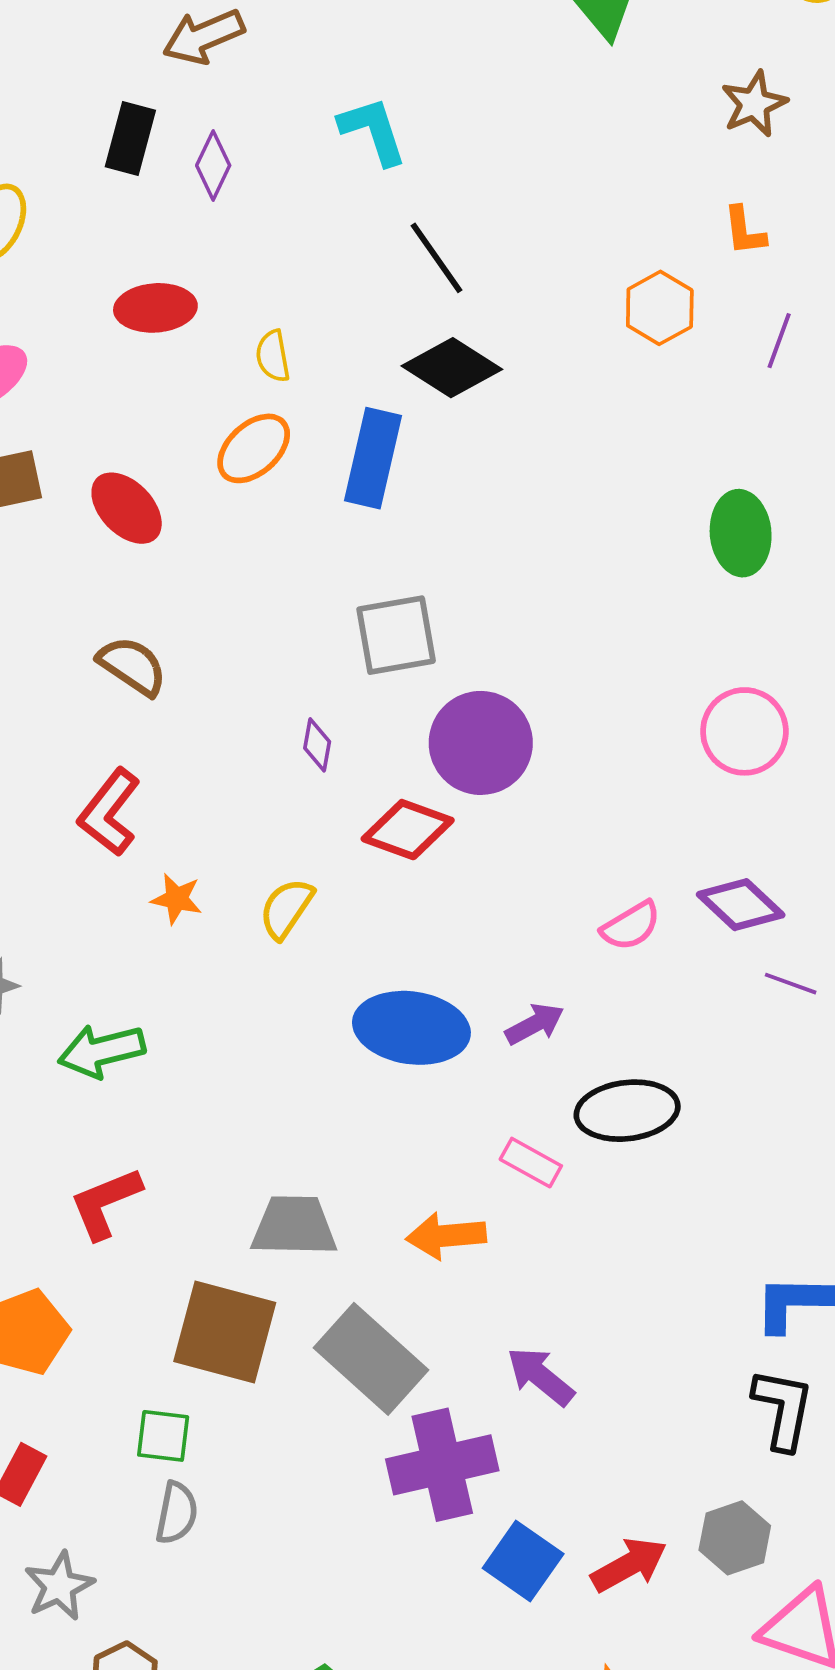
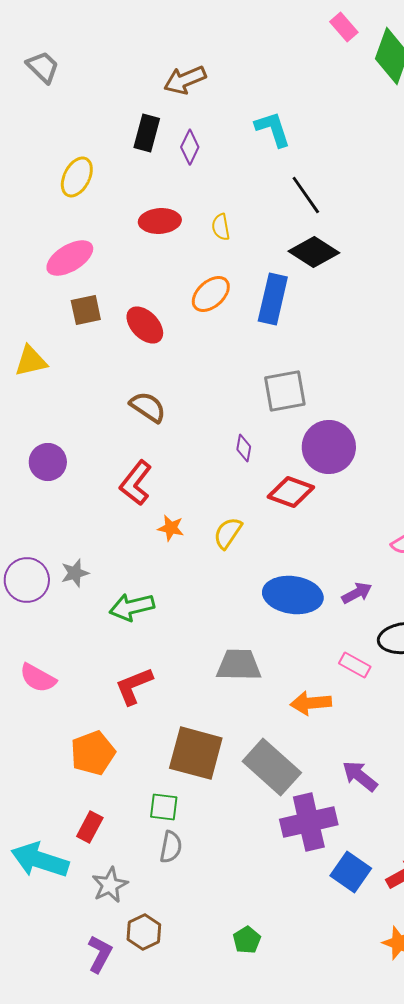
yellow semicircle: (273, 356) -> (221, 227), moved
gray trapezoid: (294, 1226) -> (239, 665), moved

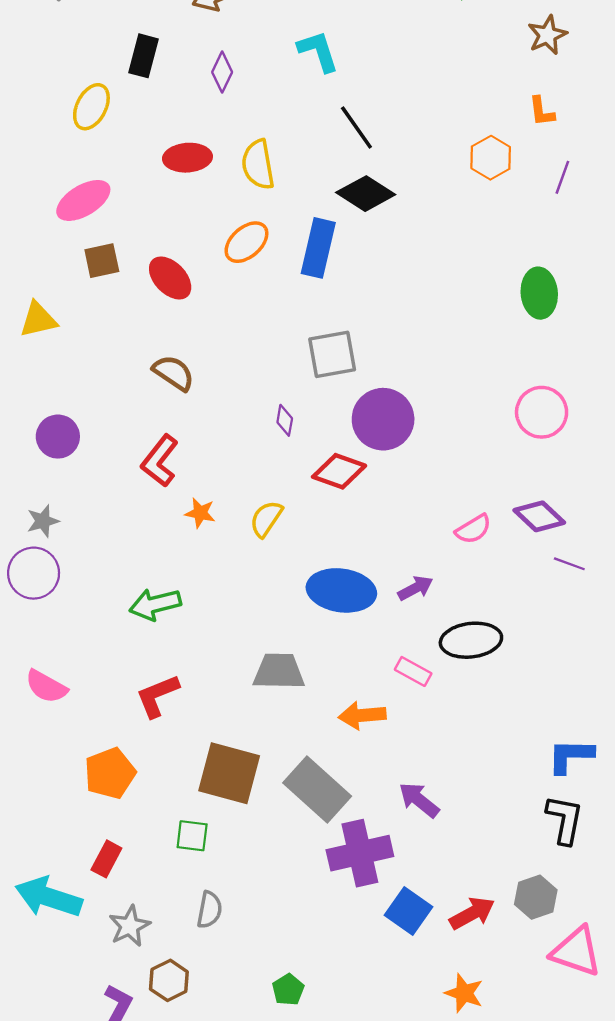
black rectangle: (147, 133) -> (143, 56), moved
yellow semicircle: (221, 227) -> (258, 165), size x1.6
gray star: (75, 573) -> (43, 521), moved
gray semicircle: (171, 847) -> (209, 910), moved

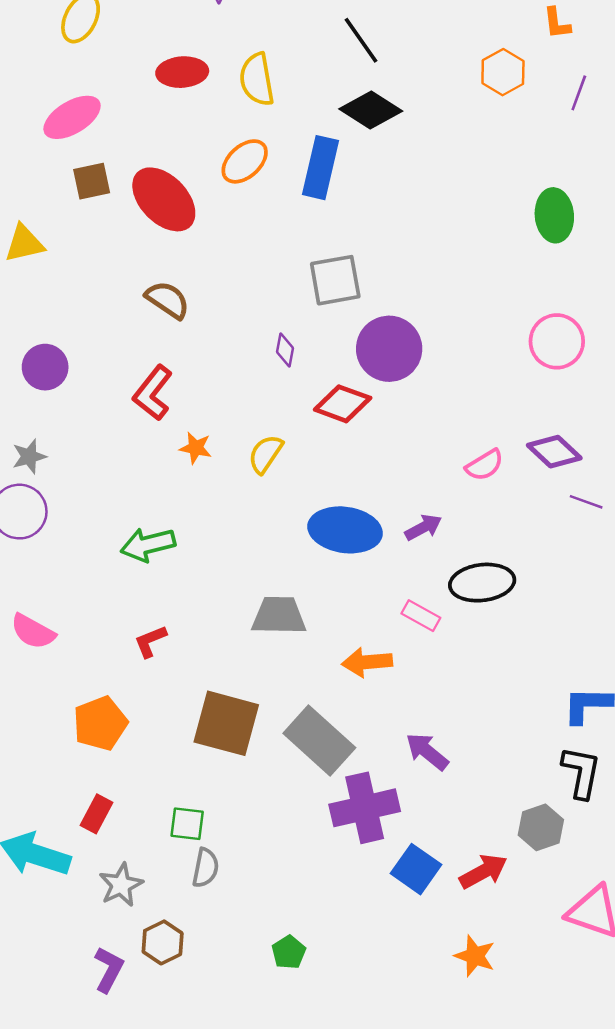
red ellipse: (170, 278) -> (164, 199), size x1.4
red L-shape: (157, 696) -> (150, 641), size x0.7
green square: (192, 836) -> (187, 824), moved
gray hexagon: (536, 897) -> (541, 827), moved

